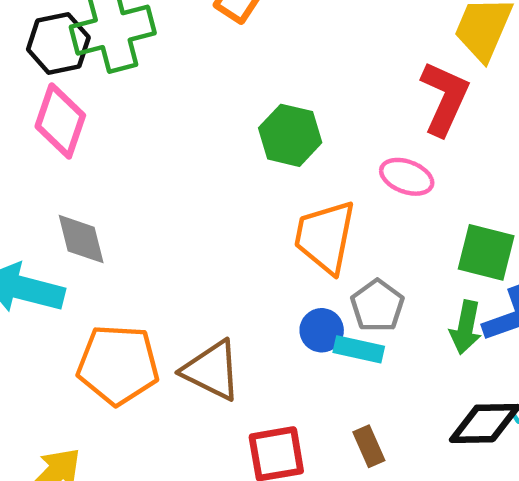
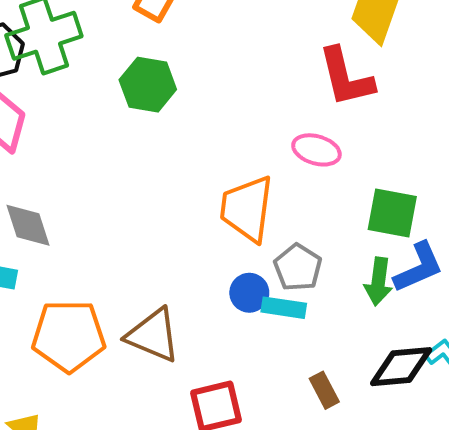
red L-shape: (445, 98) -> (346, 77), turned 146
green hexagon: (290, 135) -> (148, 85), moved
brown rectangle: (369, 446) -> (324, 390), moved

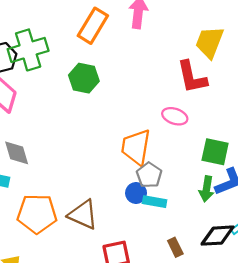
gray pentagon: (298, 267) -> (149, 175), moved

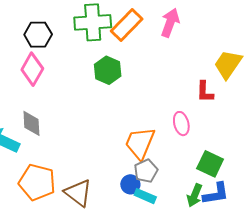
green cross: (28, 50) -> (93, 22), moved
red L-shape: (192, 77) -> (205, 92), size x0.7
pink ellipse: (175, 116) -> (181, 124), turned 45

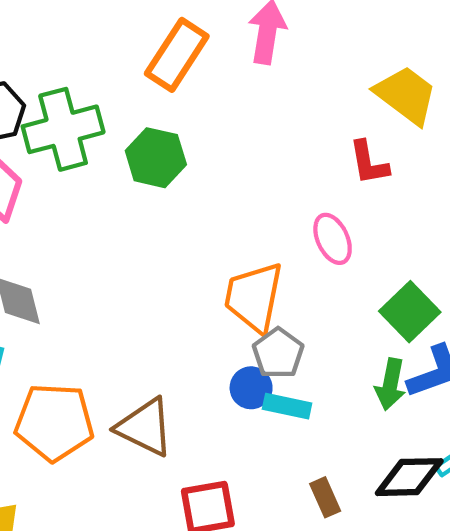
green cross: (93, 22) -> (63, 129), moved
yellow trapezoid: (228, 64) -> (406, 95), turned 104
green square: (210, 164) -> (410, 312), turned 32

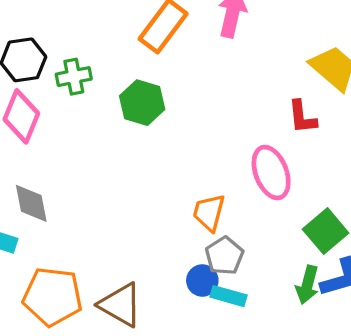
green cross: (63, 129) -> (74, 77), size x0.6
pink ellipse: (333, 239) -> (271, 173), size x1.4
orange trapezoid: (254, 297) -> (209, 213), size x0.7

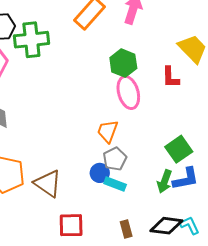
green cross: (74, 77) -> (31, 40), size x1.6
green hexagon: (142, 103) -> (123, 63), moved
pink ellipse: (271, 173) -> (128, 93), moved

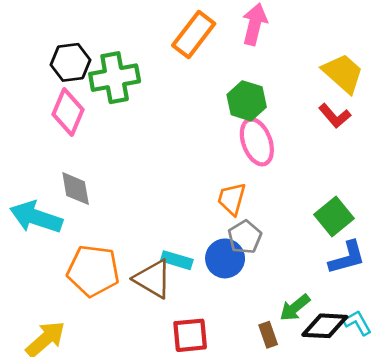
red L-shape: (171, 77) -> (335, 116), moved, turned -35
blue circle: (100, 173) -> (225, 258), size x1.4
green arrow: (164, 181) -> (295, 308), moved, turned 35
cyan rectangle: (115, 184) -> (177, 260), moved

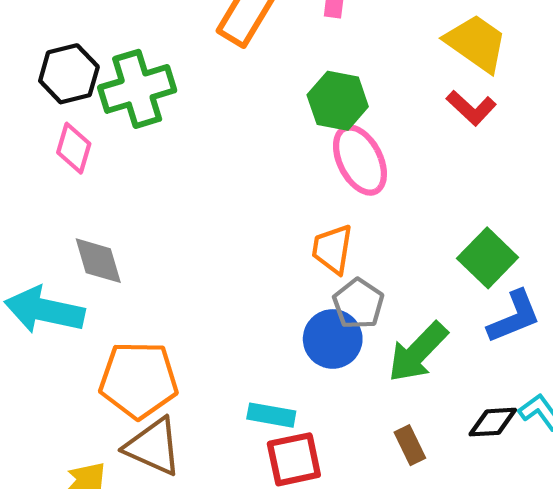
pink diamond: (68, 112) -> (74, 148), size x0.7
cyan rectangle: (177, 260) -> (271, 415), moved
brown triangle: (153, 279) -> (153, 447), moved
green arrow: (295, 308) -> (418, 352), moved, size x1.4
black diamond: (325, 326) -> (493, 422), size x0.7

